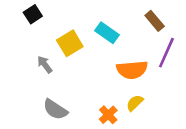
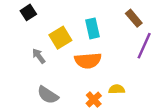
cyan rectangle: (107, 33) -> (93, 28), turned 42
orange semicircle: (132, 70) -> (88, 61), moved
yellow semicircle: (135, 103) -> (117, 89), turned 42

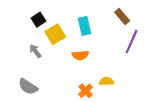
black square: (28, 12) -> (38, 20), moved
orange semicircle: (88, 61) -> (80, 55), size x0.7
gray semicircle: (48, 95) -> (28, 87), moved

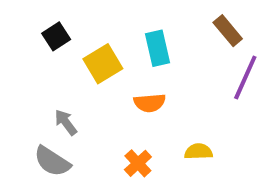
black square: (38, 20) -> (56, 36), moved
gray arrow: (35, 51) -> (66, 122), moved
orange cross: (86, 91) -> (138, 163), moved

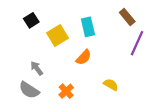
orange semicircle: (150, 103) -> (84, 57), turned -42
yellow semicircle: (198, 152) -> (111, 85), turned 32
orange cross: (138, 163) -> (66, 91), moved

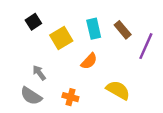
brown rectangle: (127, 17) -> (123, 30), moved
yellow semicircle: (111, 85) -> (118, 90), size x1.5
orange cross: (66, 91) -> (70, 97), turned -32

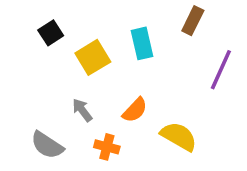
brown rectangle: (123, 30) -> (193, 21), moved, turned 66
orange semicircle: (89, 61) -> (135, 110), moved
gray arrow: (39, 73) -> (82, 110), moved

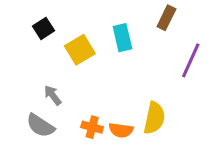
gray arrow: (82, 110) -> (53, 95), moved
orange semicircle: (135, 110) -> (121, 130), moved, turned 55
yellow semicircle: (179, 136) -> (154, 118), turned 72

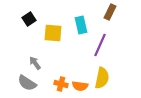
yellow square: (80, 50) -> (53, 33), turned 36
purple line: (191, 60) -> (100, 45), moved

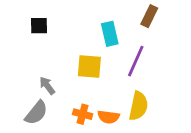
black square: (29, 19) -> (39, 26), turned 32
yellow square: (53, 33) -> (89, 66), moved
gray semicircle: (27, 83) -> (36, 113), turned -84

